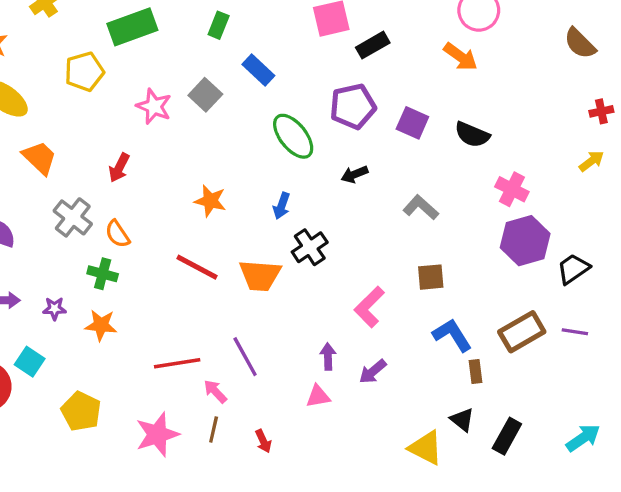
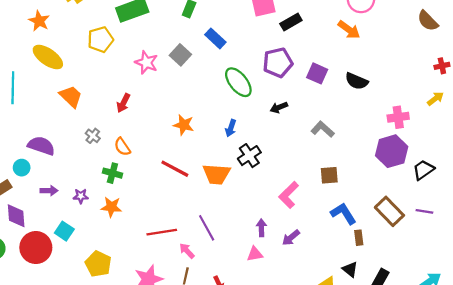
pink cross: (512, 189) -> (398, 117), moved, turned -35
gray cross: (73, 217) -> (93, 136), size x0.6
brown rectangle: (522, 332) -> (389, 211), turned 76

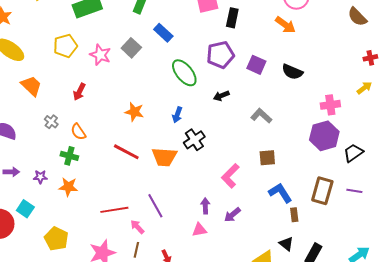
black rectangle: (291, 22) -> (232, 18), turned -48
yellow pentagon: (100, 40) -> (65, 46), moved
brown rectangle: (389, 211) -> (322, 191), turned 60

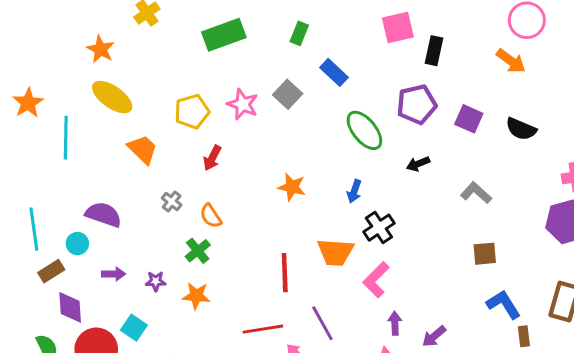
yellow pentagon: (65, 46) -> (192, 112), moved
red line: (126, 152) -> (285, 273), moved, turned 60
green cross: (69, 156) -> (198, 251), turned 36
pink L-shape: (230, 176) -> (376, 280), moved

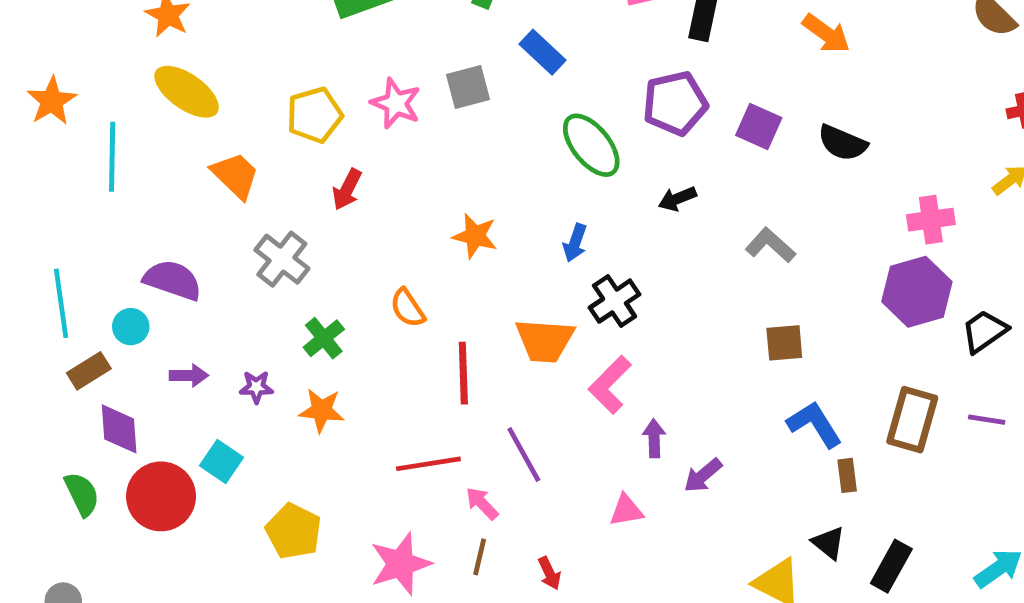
gray square: (288, 94) -> (468, 87), turned 32
gray cross: (172, 201) -> (282, 259), size x1.6
orange semicircle: (211, 216) -> (408, 308), moved
purple arrow: (395, 323) -> (654, 438), moved

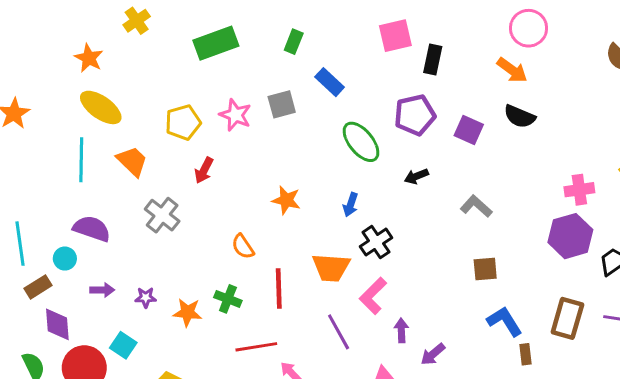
black semicircle: (842, 143) -> (520, 116), moved
cyan line: (112, 157) -> (81, 160), moved
green cross: (324, 338) -> (228, 299), moved, turned -30
purple line: (524, 455) -> (339, 332), moved

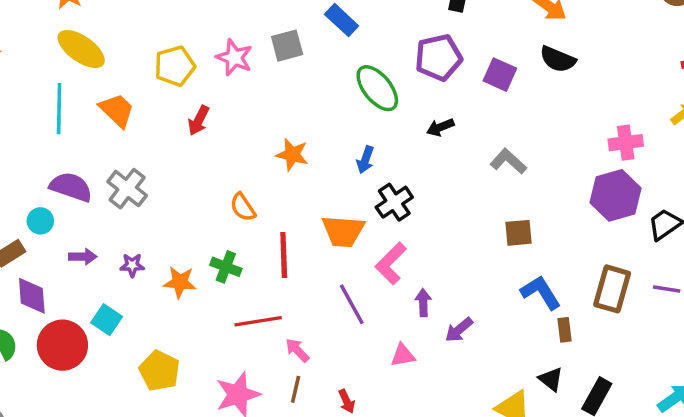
gray cross: (162, 215) -> (127, 189), moved

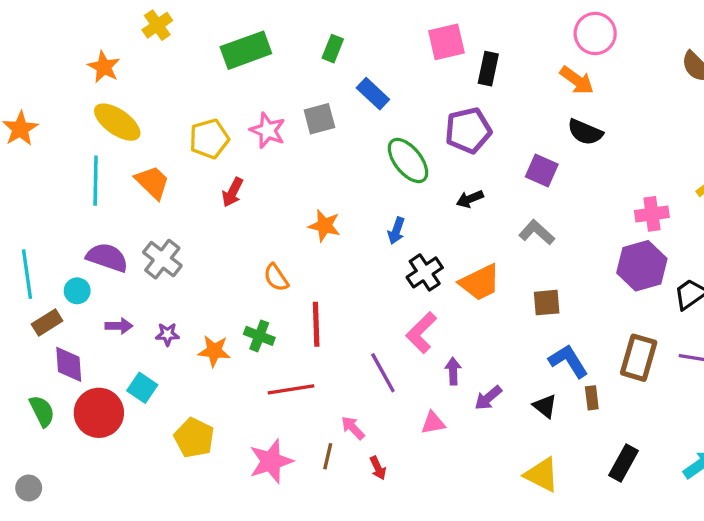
purple square: (500, 75) -> (542, 171), moved
orange trapezoid: (343, 231) -> (480, 282), moved, turned -30
pink arrow: (297, 350) -> (353, 428), moved
black triangle: (551, 379) -> (545, 406), moved

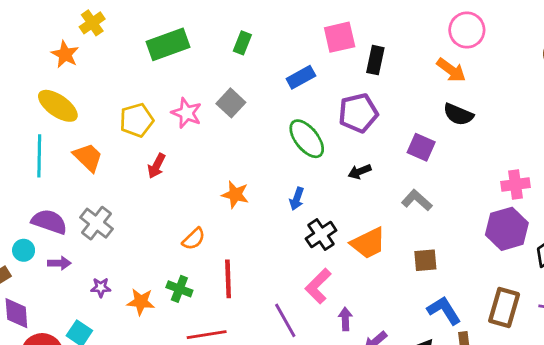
orange star: (104, 67) -> (65, 54), moved
blue rectangle: (373, 94) -> (301, 77), moved, turned -72
gray square: (319, 119) -> (231, 103), turned -32
orange semicircle: (276, 277) -> (194, 239), turned -100
purple arrow: (119, 326) -> (59, 263), moved

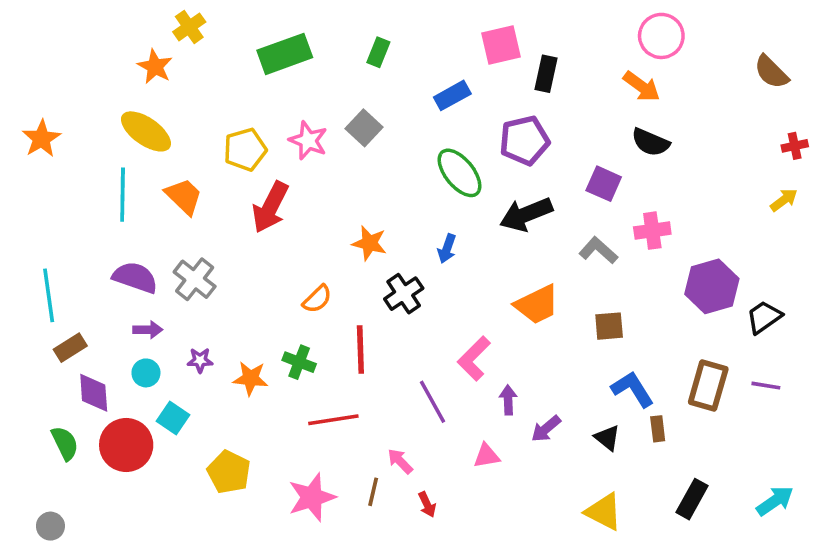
red arrow: (157, 166) -> (270, 207), size x1.6
black arrow: (360, 172) -> (526, 214), size x1.8
pink cross: (516, 184) -> (652, 231), moved
black cross: (321, 235) -> (404, 294), moved
cyan circle: (24, 250) -> (146, 373), moved

